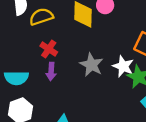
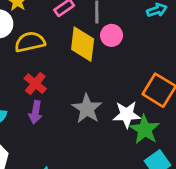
white star: (123, 66) -> (127, 115), turned -30

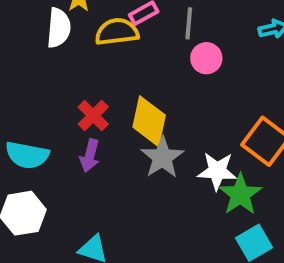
yellow semicircle: (30, 42) -> (117, 32), moved
yellow diamond: (83, 44) -> (149, 121), moved

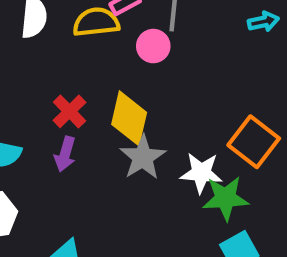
pink circle: (206, 58) -> (153, 46), moved
green star: (240, 194) -> (226, 198), turned 30

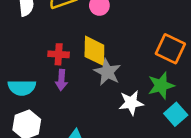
red cross: (69, 111) -> (59, 54), turned -30
white star: (201, 173) -> (131, 103), moved

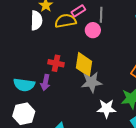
gray star: (107, 72) -> (92, 82), turned 30
purple arrow: (61, 80) -> (45, 82), moved

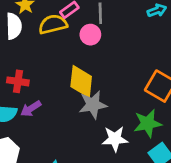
red cross: (56, 63) -> (18, 81), moved
purple arrow: (45, 82) -> (31, 109), turned 49

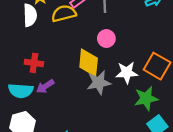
pink circle: (90, 35) -> (106, 39), moved
white star: (115, 139) -> (127, 73), moved

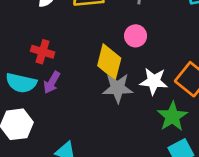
purple arrow: (45, 86) -> (52, 82), turned -36
green star: (146, 98) -> (172, 117), turned -30

